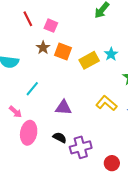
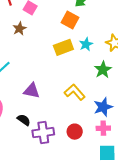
orange square: (63, 51) -> (70, 20), moved
red circle: (112, 163) -> (75, 132), moved

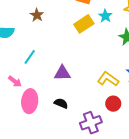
yellow L-shape: (75, 92) -> (108, 79), moved
purple cross: (43, 133) -> (91, 123), moved

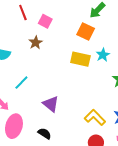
yellow rectangle: (84, 24) -> (80, 59), turned 36
purple triangle: (62, 73) -> (51, 104), turned 30

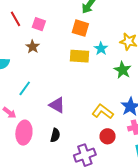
black semicircle: (44, 134) -> (55, 135), turned 80

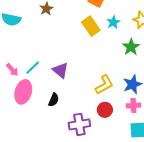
yellow rectangle: (79, 56) -> (91, 26), turned 42
cyan line: (25, 88) -> (33, 68), moved
yellow L-shape: (103, 112) -> (104, 85), turned 105

